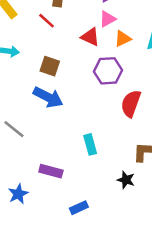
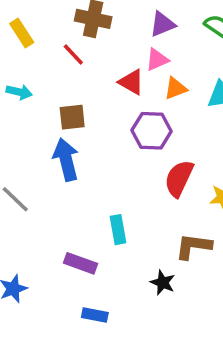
brown square: (50, 66) -> (72, 117), turned -30
blue arrow: (48, 97) -> (66, 160), turned -136
purple rectangle: (51, 171) -> (80, 263), moved
blue rectangle: (79, 208) -> (95, 315), turned 30

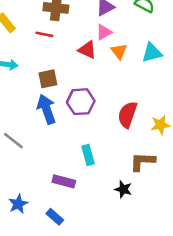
red line: (73, 54) -> (44, 34), turned -30
orange triangle: (176, 88) -> (119, 51), turned -42
purple hexagon: (152, 131) -> (81, 102), moved
blue rectangle: (95, 315) -> (55, 217), moved, turned 36

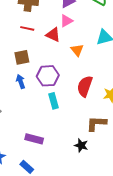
red line: (44, 34) -> (27, 28), moved
orange triangle: (119, 51) -> (77, 50), moved
blue arrow: (46, 109) -> (21, 82), size x0.6
cyan rectangle: (88, 155) -> (54, 101), moved

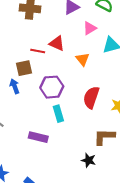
pink triangle: (66, 21) -> (90, 28), moved
red line: (27, 28) -> (38, 51), moved
blue arrow: (21, 82) -> (15, 86), moved
purple rectangle: (34, 139) -> (38, 137), moved

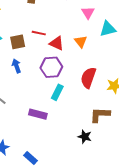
pink triangle: (90, 28) -> (88, 13), turned -32
red triangle: (57, 43) -> (57, 43), moved
brown square: (24, 68) -> (18, 42), moved
cyan rectangle: (58, 114) -> (57, 92), turned 42

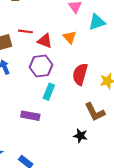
brown L-shape: (100, 115) -> (95, 112), turned -115

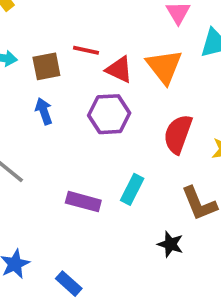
orange triangle: (70, 37) -> (164, 67), size x1.5
cyan rectangle: (49, 92) -> (132, 189), moved

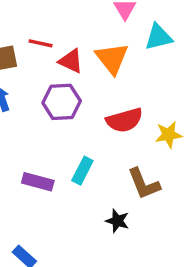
red semicircle: (178, 134) -> (124, 120), turned -126

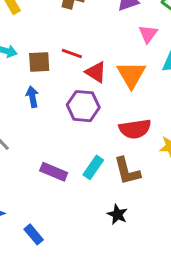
brown L-shape: (144, 184) -> (127, 171), moved

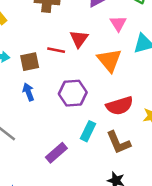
red triangle: (96, 72) -> (79, 39), moved, turned 42
cyan rectangle: (93, 167) -> (88, 131), moved
purple rectangle: (54, 172) -> (56, 153), turned -55

